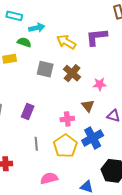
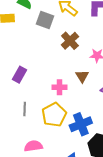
gray square: (45, 69) -> (45, 20), moved
blue cross: (93, 138) -> (81, 124), moved

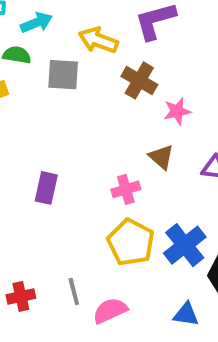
brown cross: (70, 41) -> (139, 80), moved
gray line: (25, 109) -> (74, 292), moved

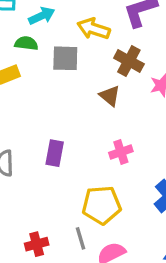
brown triangle: (161, 157) -> (110, 96), moved
yellow pentagon: (131, 242) -> (102, 205), moved, turned -30

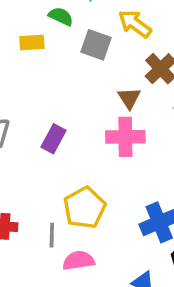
pink cross: (121, 152) -> (125, 137), moved, size x1.5
yellow pentagon: (102, 205) -> (84, 208), turned 30

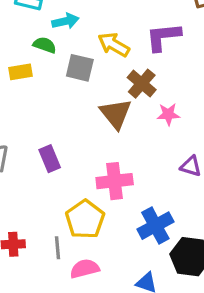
brown triangle: (129, 98) -> (116, 114), size x1.5
pink cross: (125, 137) -> (115, 181), moved
purple rectangle: (54, 139) -> (50, 159), turned -45

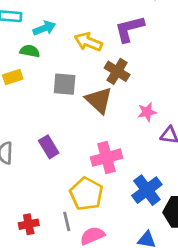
gray square: (80, 68) -> (65, 84), moved
pink star: (168, 114) -> (147, 112), moved

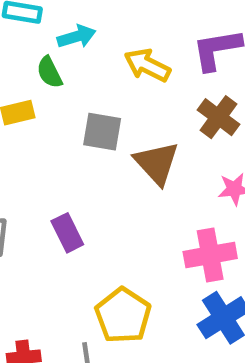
green semicircle: (30, 51) -> (49, 72), turned -132
brown cross: (117, 71) -> (219, 117), moved
pink cross: (107, 158) -> (210, 255), moved

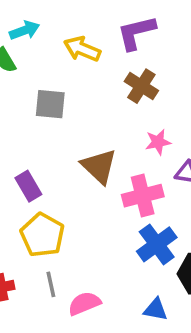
brown triangle: (157, 163) -> (99, 166), moved
yellow pentagon: (123, 315) -> (42, 235), moved

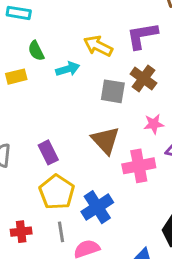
cyan arrow: (25, 30) -> (68, 69), moved
gray square: (50, 104) -> (113, 91), moved
blue cross: (157, 244) -> (97, 207), moved

